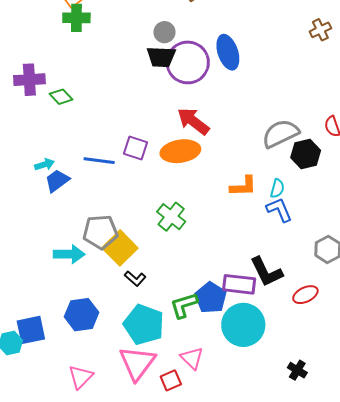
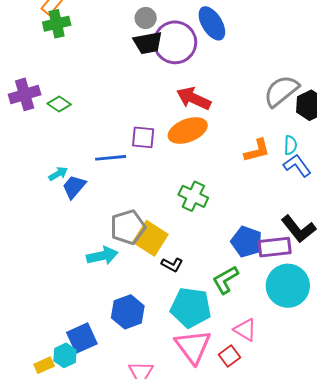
blue pentagon: (211, 298) -> (247, 242), moved

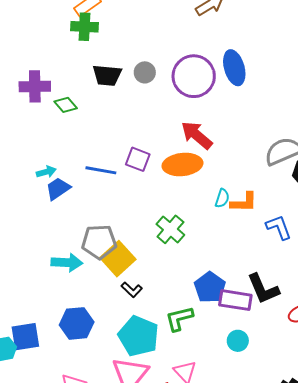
gray circle: (146, 18) -> (145, 72), moved
black trapezoid: (148, 43) -> (107, 75), moved
cyan semicircle: (290, 145) -> (222, 198), moved
cyan circle: (288, 286) -> (238, 341), size x0.5

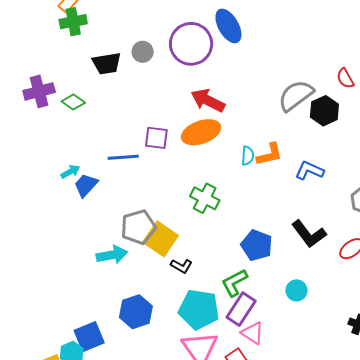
blue L-shape: (279, 227) -> (309, 171), turned -32
purple rectangle: (235, 300) -> (241, 309), moved, turned -52

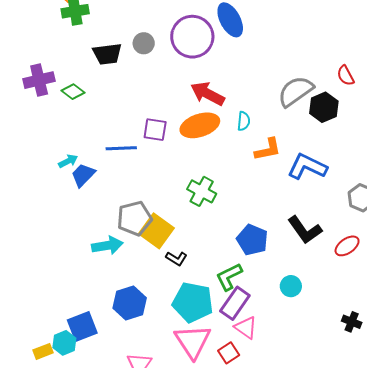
cyan semicircle: (248, 156) -> (244, 121), moved
blue L-shape: (309, 171) -> (307, 167), size x1.4

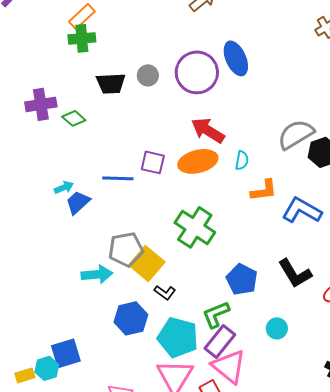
green cross: (202, 191) -> (195, 227), size x1.4
blue hexagon: (130, 303) -> (131, 318), moved
pink triangle: (246, 328) -> (229, 366), size x1.5

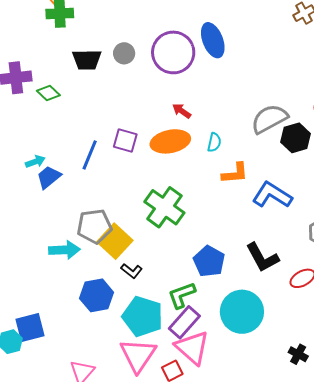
red arrow: (208, 130) -> (182, 111), size x0.6
blue line: (118, 178) -> (90, 155), turned -72
cyan circle: (277, 328) -> (242, 312), size x2.0

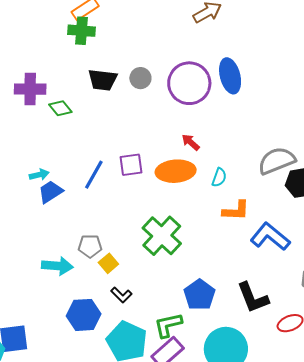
purple square: (125, 140) -> (131, 165), turned -30
gray pentagon: (95, 226) -> (90, 246), size x0.7
yellow square: (115, 241) -> (108, 263), size x0.6

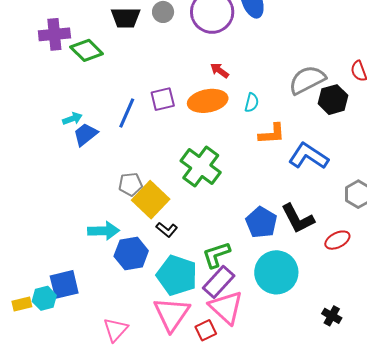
green diamond: (60, 108) -> (87, 50), size x1.4
yellow square: (108, 263) -> (151, 200), size x1.8
cyan arrow: (57, 266) -> (104, 231), moved
blue pentagon: (199, 295) -> (261, 222), moved

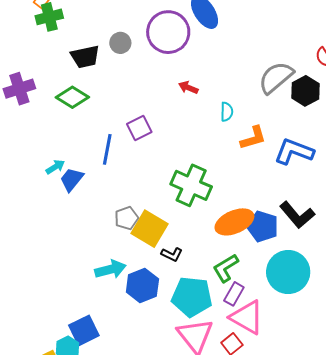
green diamond: (87, 50) -> (72, 97), moved
orange ellipse: (208, 101) -> (234, 222), moved
purple rectangle: (219, 282) -> (234, 294), size x0.7

